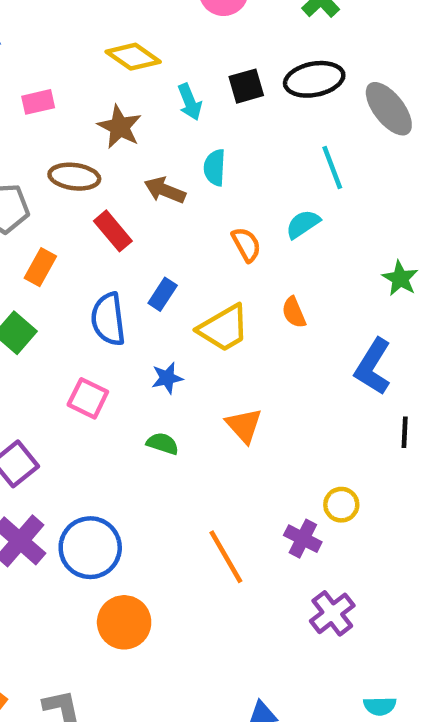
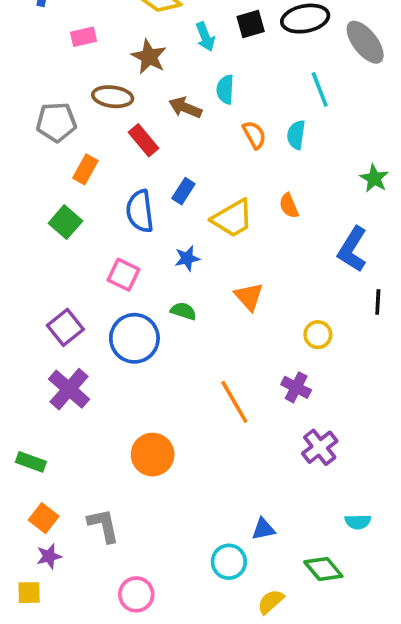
cyan semicircle: (303, 224) -> (296, 135), turned -48
orange semicircle: (246, 244) -> (254, 135), moved
yellow circle: (341, 505) -> (318, 335), moved
blue circle: (90, 548) -> (134, 338), moved

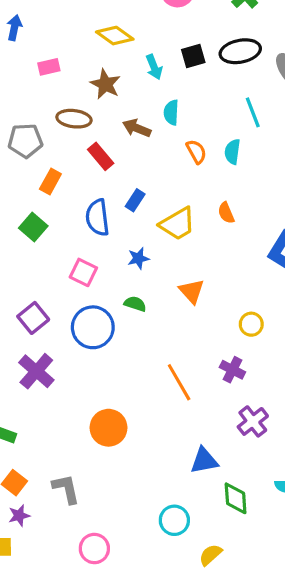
blue triangle: (263, 529) -> (204, 461), moved, size x1.4
green diamond: (323, 569) -> (236, 498), moved, turned 36

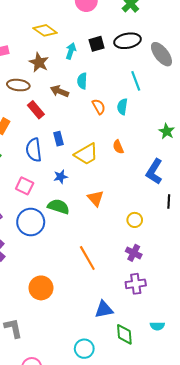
cyan arrow: (154, 67) -> (71, 51), turned -140
blue rectangle: (135, 200) -> (58, 139), turned -48
green semicircle: (135, 304) -> (58, 207), size x1.5
purple cross: (232, 370) -> (134, 253), moved
purple cross: (253, 421) -> (136, 284), turned 30

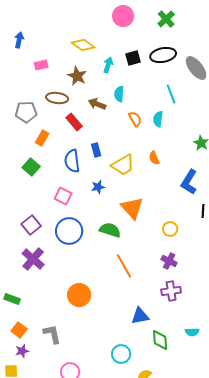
orange triangle: (96, 198) -> (132, 208), size x1.4
green semicircle: (58, 207) -> (110, 230), moved

